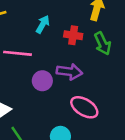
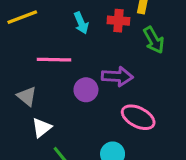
cyan arrow: (43, 24) -> (81, 23), turned 132
red cross: (73, 35) -> (118, 21), moved

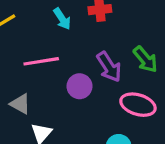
green arrow: (154, 40) -> (145, 59), moved
purple arrow: (117, 76) -> (109, 67), turned 64

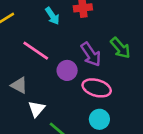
pink line: (41, 61) -> (36, 51), turned 44
pink ellipse: (138, 105) -> (97, 88), moved

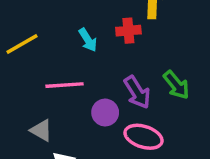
pink line: (36, 51) -> (65, 85), turned -40

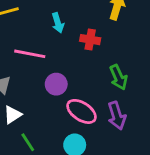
red cross: (128, 31) -> (90, 40), moved
purple arrow: (137, 92) -> (117, 116), moved

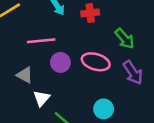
purple circle: (56, 84) -> (60, 62), moved
pink ellipse: (82, 111) -> (96, 62), moved

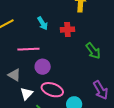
pink ellipse: (96, 62) -> (52, 90), moved
purple arrow: (133, 73) -> (101, 90), moved

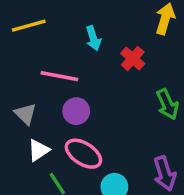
red cross: (67, 30) -> (133, 58), turned 32

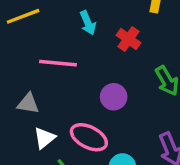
purple circle: (76, 111) -> (114, 97), moved
gray triangle: (25, 114) -> (28, 104), turned -30

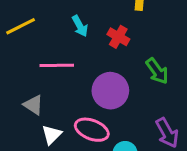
purple circle: (114, 97) -> (110, 91), size x1.5
gray triangle: (28, 104) -> (33, 105), turned 30

